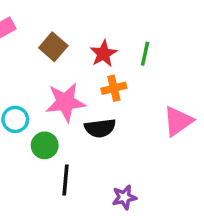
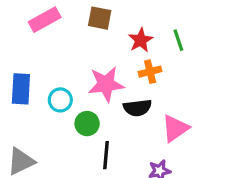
brown square: (53, 47) -> (100, 18), moved, turned -30
green line: (145, 54) -> (178, 40), turned -30
pink triangle: (178, 121) -> (175, 128), moved

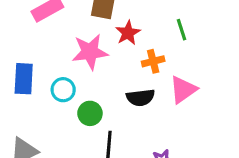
red star: (141, 40) -> (128, 33), moved
pink star: (106, 84) -> (90, 52), moved
pink triangle: (175, 128) -> (183, 90), moved

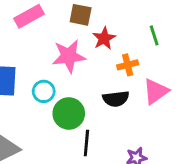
green circle: (90, 113) -> (69, 113), size x1.4

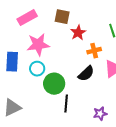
pink star: (69, 56) -> (38, 45), moved
black semicircle: (116, 99) -> (86, 74), turned -36

